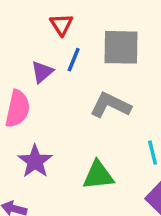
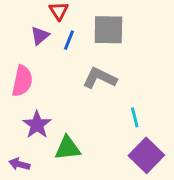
purple triangle: (42, 72) -> (40, 36), moved
green triangle: (98, 175) -> (68, 148), moved

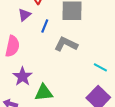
blue line: (69, 40) -> (45, 26), moved
cyan line: (135, 117) -> (100, 67), moved, turned -48

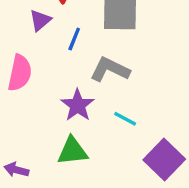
cyan line: (100, 67) -> (125, 119), moved
purple star: (22, 76) -> (78, 105), moved

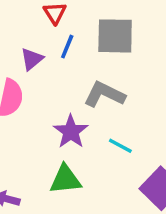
purple triangle: (40, 20) -> (32, 59), moved
blue line: (74, 39) -> (67, 47), moved

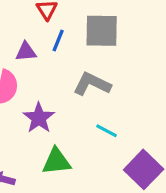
purple triangle: (32, 59) -> (26, 52), turned 35
purple star: (71, 132) -> (39, 118), moved

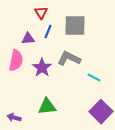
purple star: (39, 118) -> (42, 68), moved
cyan line: (106, 131) -> (94, 78), moved

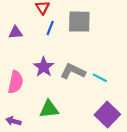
purple triangle: (28, 39) -> (16, 32), moved
gray L-shape: (69, 59) -> (73, 71), moved
pink semicircle: (16, 61) -> (16, 82), moved

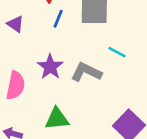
purple triangle: (16, 32) -> (15, 24), turned 40
cyan line: (100, 78) -> (117, 52), moved

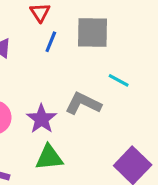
purple star: (50, 67) -> (42, 119), moved

